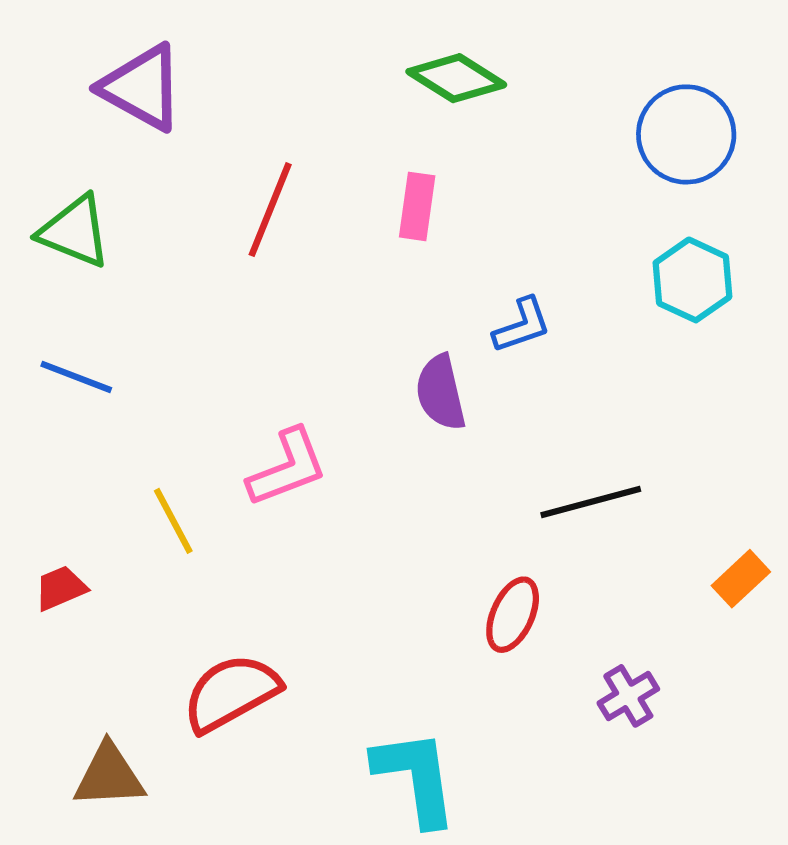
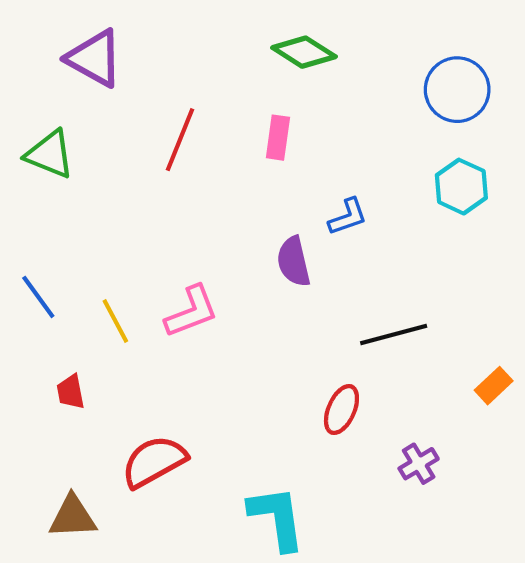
blue line: (76, 377) -> (38, 297), moved, turned 33
yellow line: (173, 521) -> (115, 321), moved
red trapezoid: (61, 588) -> (71, 392), moved, turned -78

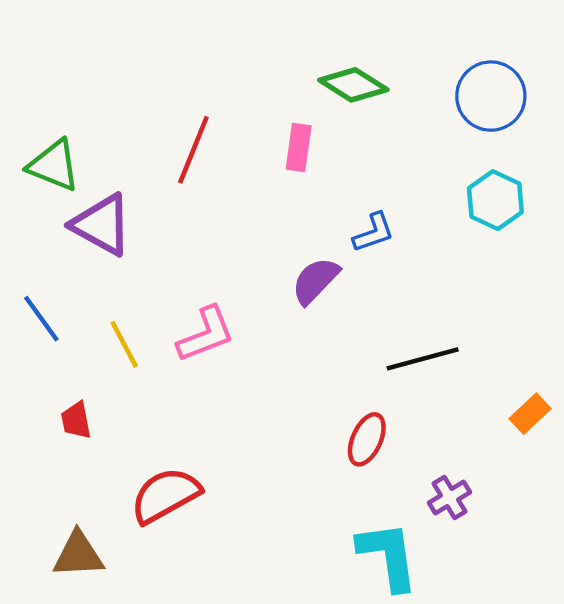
green diamond: (304, 52) -> (353, 85), moved
purple triangle: (95, 58) -> (102, 225), moved
purple semicircle: (294, 262) -> (315, 281), turned 57
cyan L-shape: (277, 518) -> (388, 556), moved

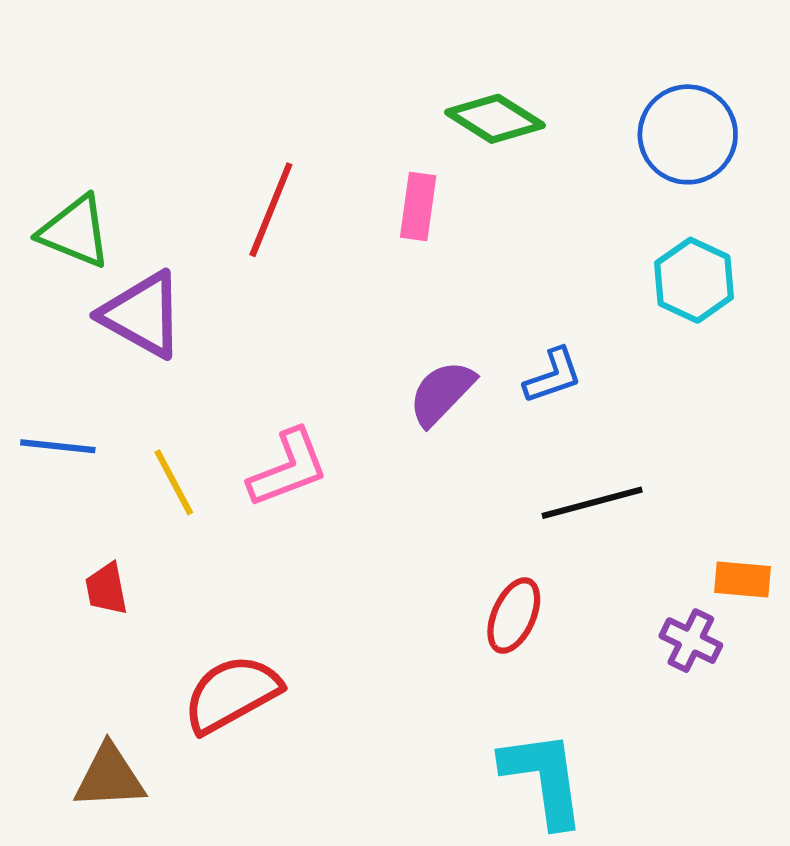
blue L-shape: (373, 233) -> (553, 376), moved
blue line: (41, 319) -> (58, 446), turned -48
orange rectangle: (530, 414) -> (743, 579), turned 48
purple cross: (450, 498) -> (691, 641), moved, turned -33

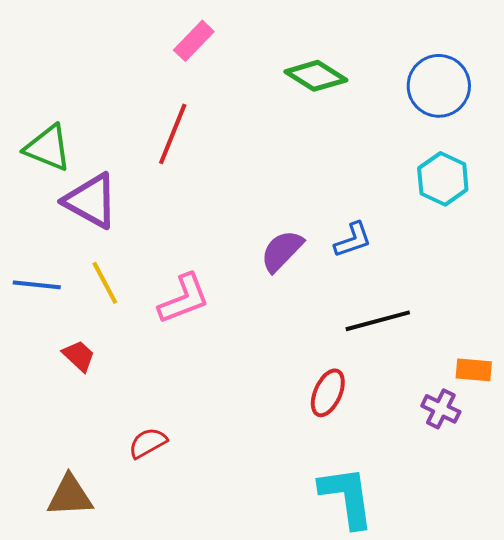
pink rectangle: (418, 207) -> (194, 41), moved, turned 36
yellow line: (174, 482) -> (105, 283), moved
red trapezoid: (106, 589) -> (79, 356), moved, turned 144
red semicircle: (232, 694) -> (148, 443), size x0.6

